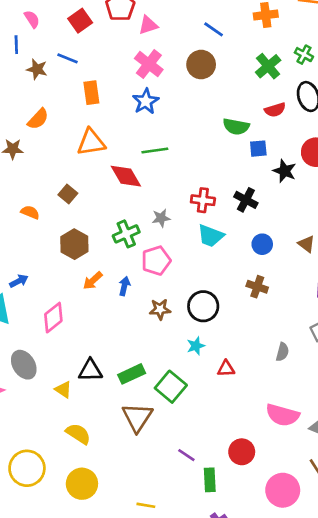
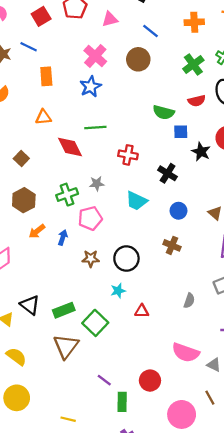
pink triangle: (148, 25) -> (110, 19), moved
orange triangle: (91, 142) -> (43, 117), size x0.7
red cross: (203, 200) -> (128, 155), moved
black triangle: (90, 370) -> (30, 305), turned 35

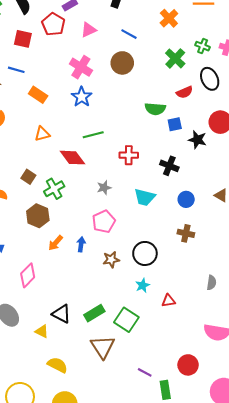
red square: (41, 16) -> (23, 39), turned -36
orange cross: (194, 22) -> (169, 18), turned -30
orange rectangle: (46, 76) -> (38, 95), turned -42
green cross: (67, 195) -> (54, 189), moved

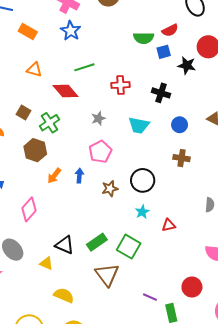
red semicircle: (185, 92) -> (170, 30), moved
orange triangle: (42, 134) -> (34, 70), turned 35

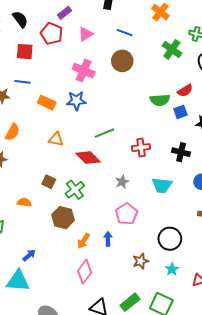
blue star: (71, 31) -> (76, 101), moved, turned -30
brown star: (110, 189) -> (141, 261), moved
pink diamond: (29, 209) -> (85, 272), moved

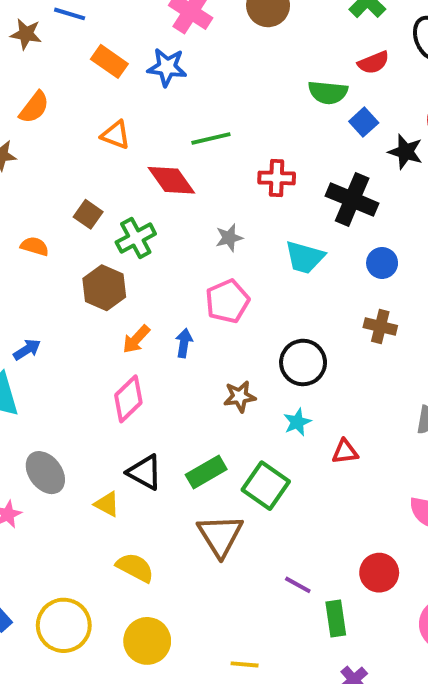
red semicircle: (185, 91) -> (373, 63), moved
blue square: (180, 112) -> (364, 122), turned -32
black cross: (181, 152) -> (352, 200), size x1.4

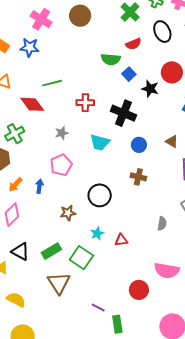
cyan star: (297, 422) -> (97, 233), moved
red circle: (379, 573) -> (139, 290), moved

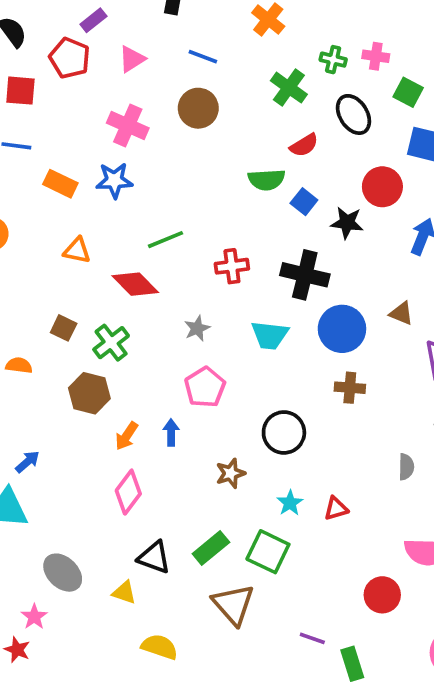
blue circle: (139, 145) -> (342, 329), size x1.6

